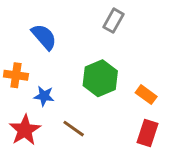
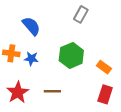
blue star: (44, 96) -> (31, 59), moved
brown line: (74, 129) -> (52, 91), turned -35

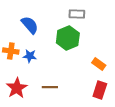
gray rectangle: (81, 14) -> (77, 14), turned 63
green hexagon: (71, 55) -> (68, 38), moved

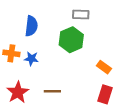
blue semicircle: (30, 25) -> (31, 26), turned 48

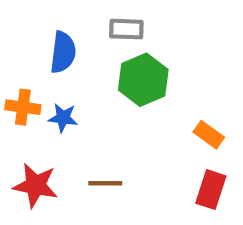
gray rectangle: (81, 14) -> (126, 29), moved
red star: (18, 92) -> (36, 185), turned -30

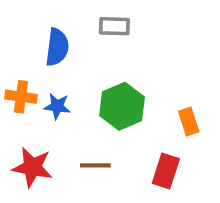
green hexagon: (143, 80) -> (122, 106), moved
orange rectangle: (209, 135) -> (189, 122), turned 36
red rectangle: (211, 190) -> (166, 171), moved

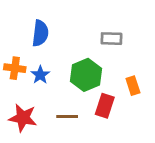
gray rectangle: (114, 26) -> (111, 39), moved
blue star: (57, 106) -> (40, 75), turned 30
red rectangle: (166, 171) -> (105, 106), moved

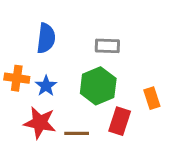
gray rectangle: (111, 39) -> (107, 46), moved
red star: (23, 118) -> (40, 123), moved

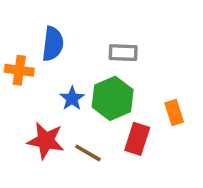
orange cross: (17, 78) -> (19, 70), moved
blue star: (46, 86) -> (72, 98), moved
brown line: (77, 133) -> (88, 153), turned 30

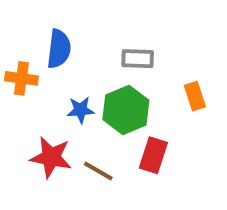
blue star: (72, 98) -> (81, 110), turned 30
orange rectangle: (174, 112) -> (195, 96), moved

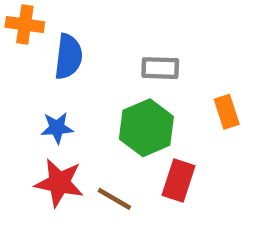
orange cross: (21, 78) -> (25, 25), moved
blue star: (81, 110) -> (57, 128), moved

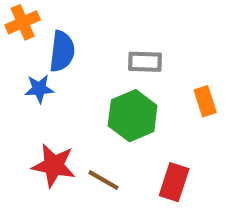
orange cross: (25, 25) -> (23, 22), turned -32
blue star: (57, 128) -> (39, 89), moved
red rectangle: (179, 180) -> (174, 182), moved

